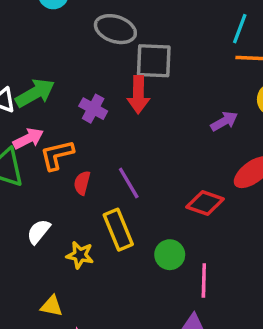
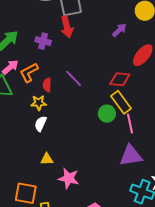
yellow rectangle: (118, 230) -> (121, 102), moved
white semicircle: (39, 232) -> (41, 124), moved
yellow star: (80, 255) -> (39, 103), moved

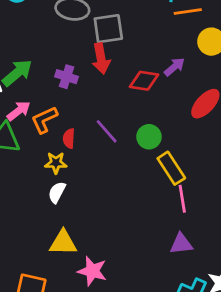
red diamond: (120, 79) -> (144, 81), moved
green circle: (107, 114) -> (149, 137), moved
purple triangle: (131, 156) -> (181, 244), size x0.7
yellow triangle: (47, 159) -> (63, 243), size x1.5

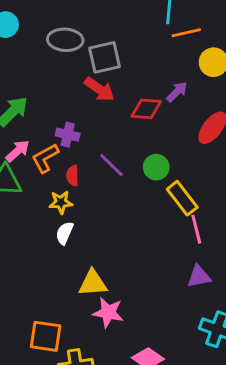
red arrow: (101, 58) -> (99, 89), turned -40
purple cross: (67, 77) -> (68, 135), moved
yellow triangle: (63, 243) -> (93, 283), moved

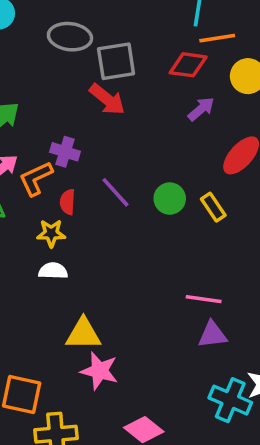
red diamond: (146, 109) -> (188, 65), moved
yellow rectangle: (182, 198) -> (213, 207), moved, size x0.7
pink line: (196, 229) -> (204, 299), moved, turned -72
white semicircle: (65, 233) -> (53, 271), turned 65

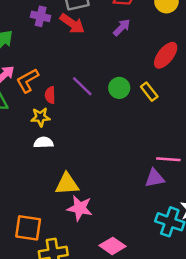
purple arrow: (201, 109) -> (122, 27), moved
purple cross: (65, 152) -> (41, 16), moved
pink line: (204, 299) -> (168, 159), moved

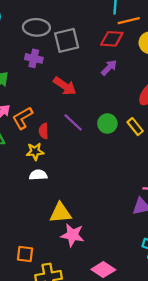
red arrow: (72, 24) -> (65, 86), moved
orange square: (28, 228) -> (25, 254), size x0.7

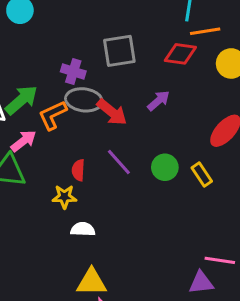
gray ellipse: (36, 27) -> (84, 100), moved
purple arrow: (109, 68) -> (158, 101), moved
orange L-shape: (23, 118) -> (53, 115), moved
white semicircle: (38, 175) -> (83, 229), moved

